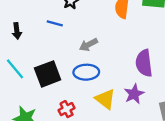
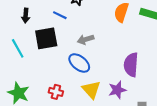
blue ellipse: (86, 72) -> (79, 63), turned 30
black square: (48, 74) -> (46, 38), moved
red cross: (67, 109) -> (56, 92), turned 32

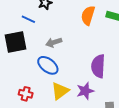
yellow triangle: (91, 90) -> (60, 91), turned 36

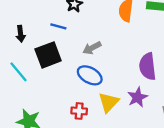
red cross: (26, 94) -> (79, 111), moved

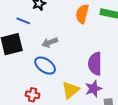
purple star: (137, 97) -> (93, 89), moved
yellow triangle: (109, 102) -> (70, 90), moved

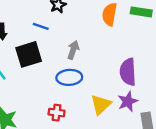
gray arrow: (50, 42) -> (73, 50), turned 133
blue ellipse: (45, 66) -> (69, 77), turned -35

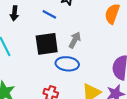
black square: (29, 54) -> (47, 44), moved

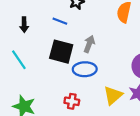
black square: (47, 44) -> (61, 52), turned 30

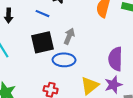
black square: (61, 52) -> (42, 42), turned -30

